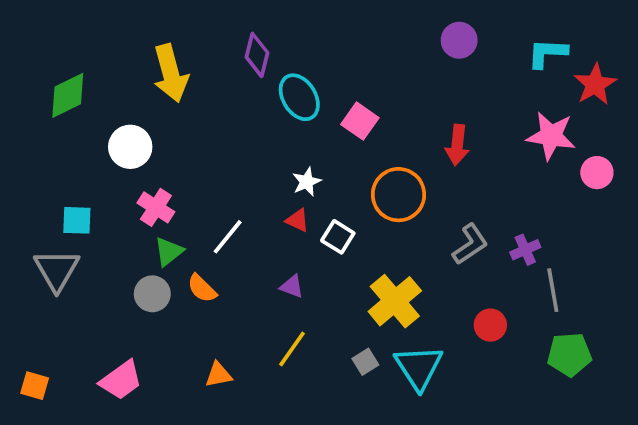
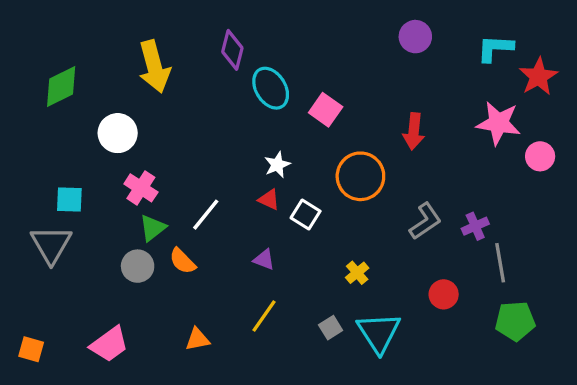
yellow cross: (395, 301) -> (357, 273), size x0.5

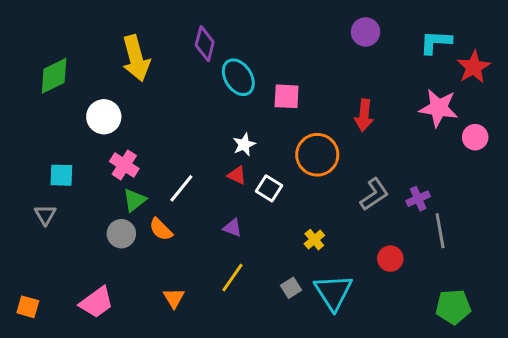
pink square: (326, 110) -> (287, 96), turned -32
gray triangle: (51, 244) -> (45, 215), size x0.6
green pentagon: (515, 321) -> (453, 307), moved
orange triangle: (197, 339) -> (174, 298), turned -50

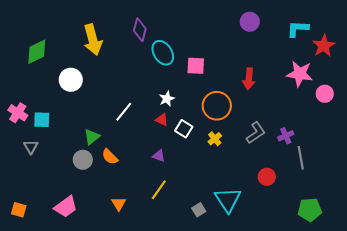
pink cross: (124, 165) -> (18, 113), moved
white line: (181, 188) -> (124, 112), moved
yellow cross: (314, 240) -> (215, 139), moved
gray square: (291, 288) -> (199, 210), moved

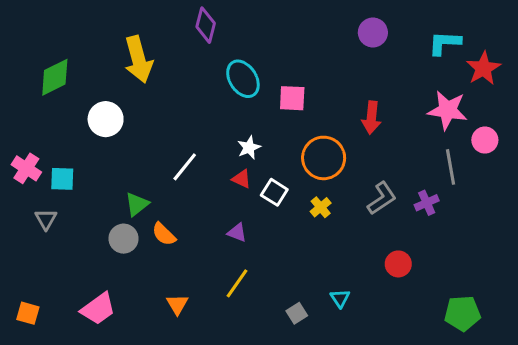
purple diamond: (140, 30) -> (206, 25), moved
gray line: (301, 158) -> (451, 167), moved
cyan triangle: (228, 200) -> (340, 298), size x0.5

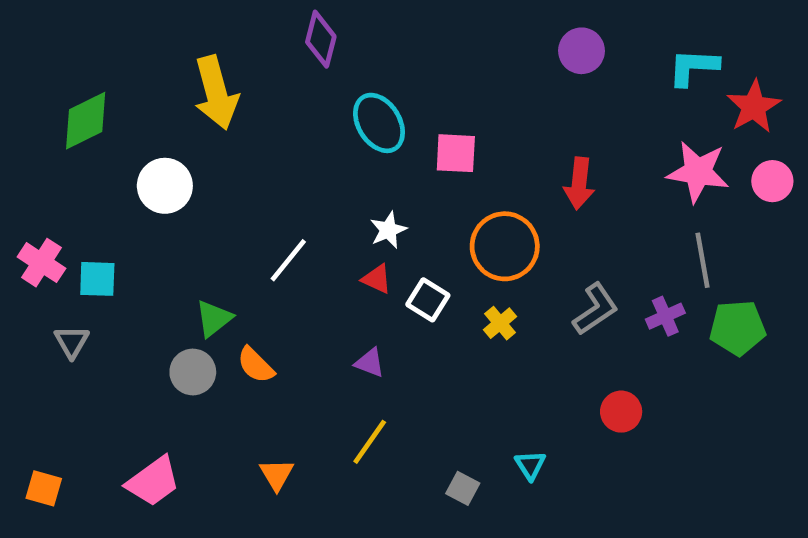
pink circle: (485, 140) -> (772, 181), moved
gray square: (297, 313) -> (463, 488), turned -30
green pentagon: (462, 313) -> (737, 328), moved

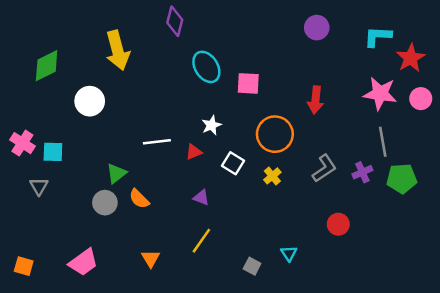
white line: (288, 260) -> (157, 142), turned 44
red triangle: (377, 279) -> (194, 152), moved, turned -48

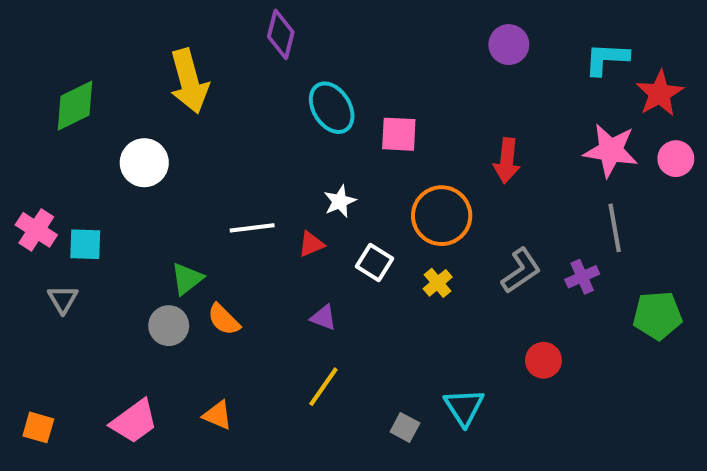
green pentagon: (402, 179) -> (657, 315), moved
cyan triangle: (289, 253) -> (464, 407), size x1.5
orange triangle: (151, 258) -> (218, 415), moved, turned -36

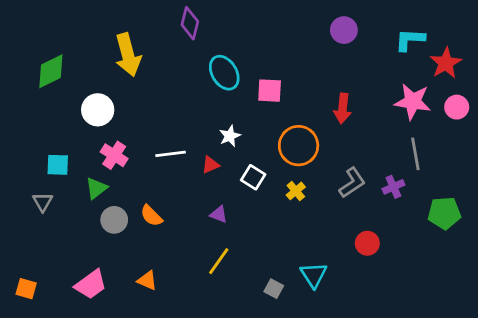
pink cross: (36, 230) -> (114, 155), moved
green triangle: (187, 279) -> (96, 188), moved

